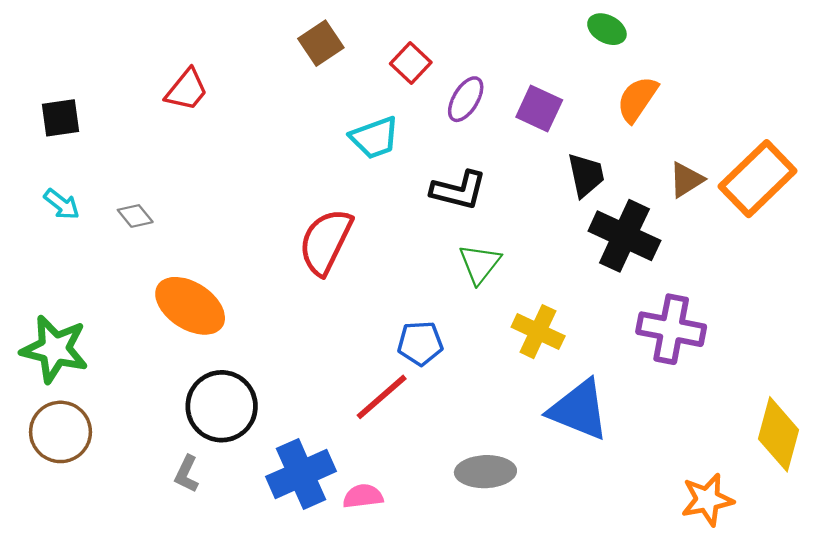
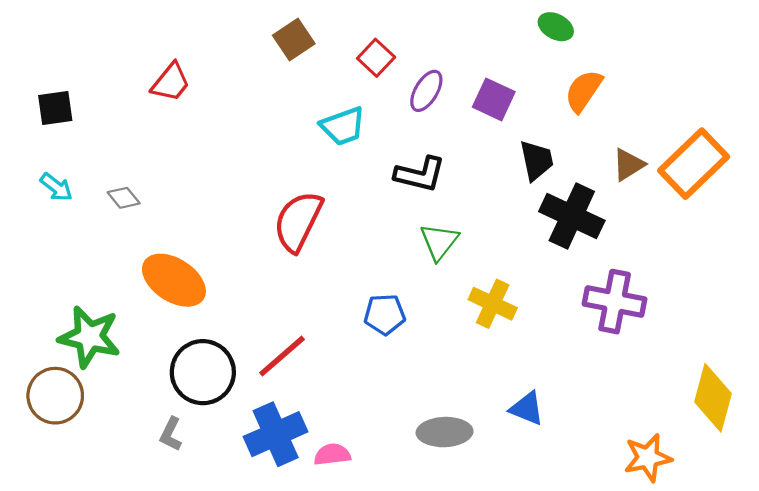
green star: (55, 349) -> (89, 337), moved
red line: (382, 397) -> (282, 356), moved
blue triangle: (579, 410) -> (527, 409), moved, size x0.6

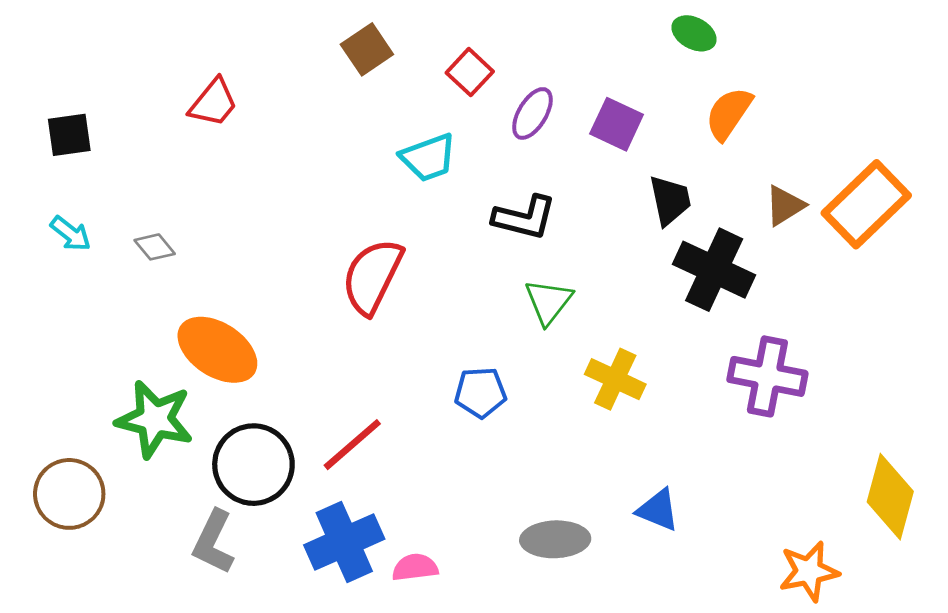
green star: (89, 337) -> (155, 419), moved
gray L-shape: (171, 434) -> (213, 542), size x1.5

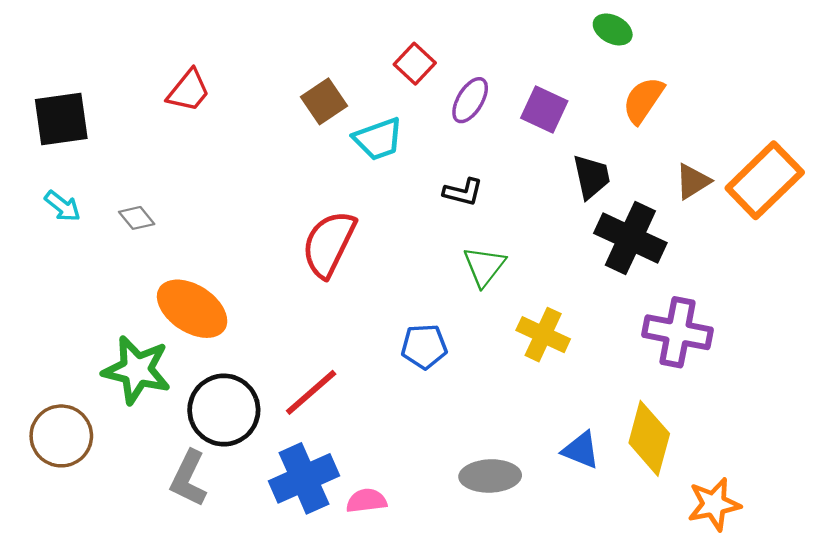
brown square: (367, 49) -> (324, 101), moved
black square: (69, 135) -> (61, 119), size x1.4
black L-shape: (524, 218) -> (463, 192), size x0.7
yellow diamond: (890, 497) -> (649, 438), moved

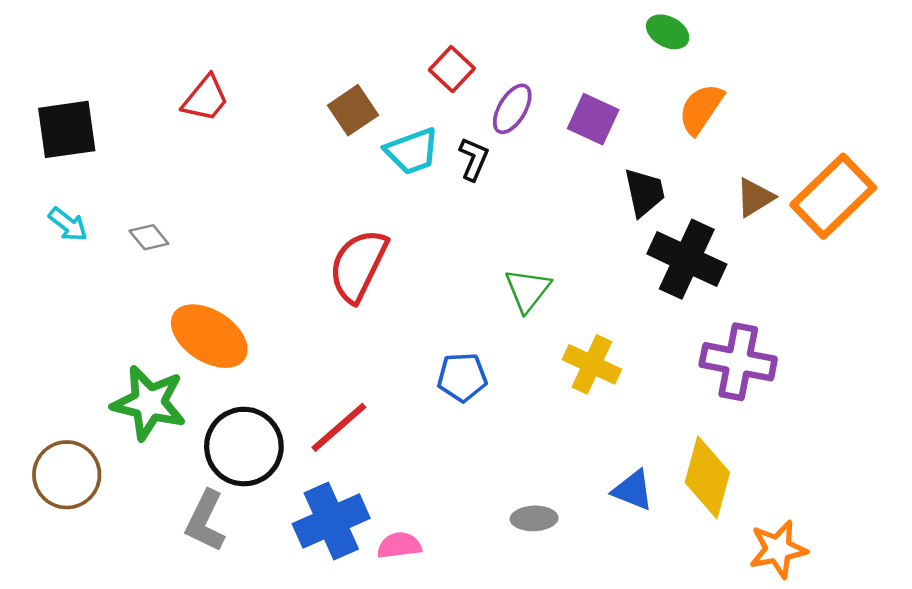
black L-shape: (463, 192) -> (474, 159), moved, turned -81
gray ellipse: (490, 476) -> (534, 518), size x0.7

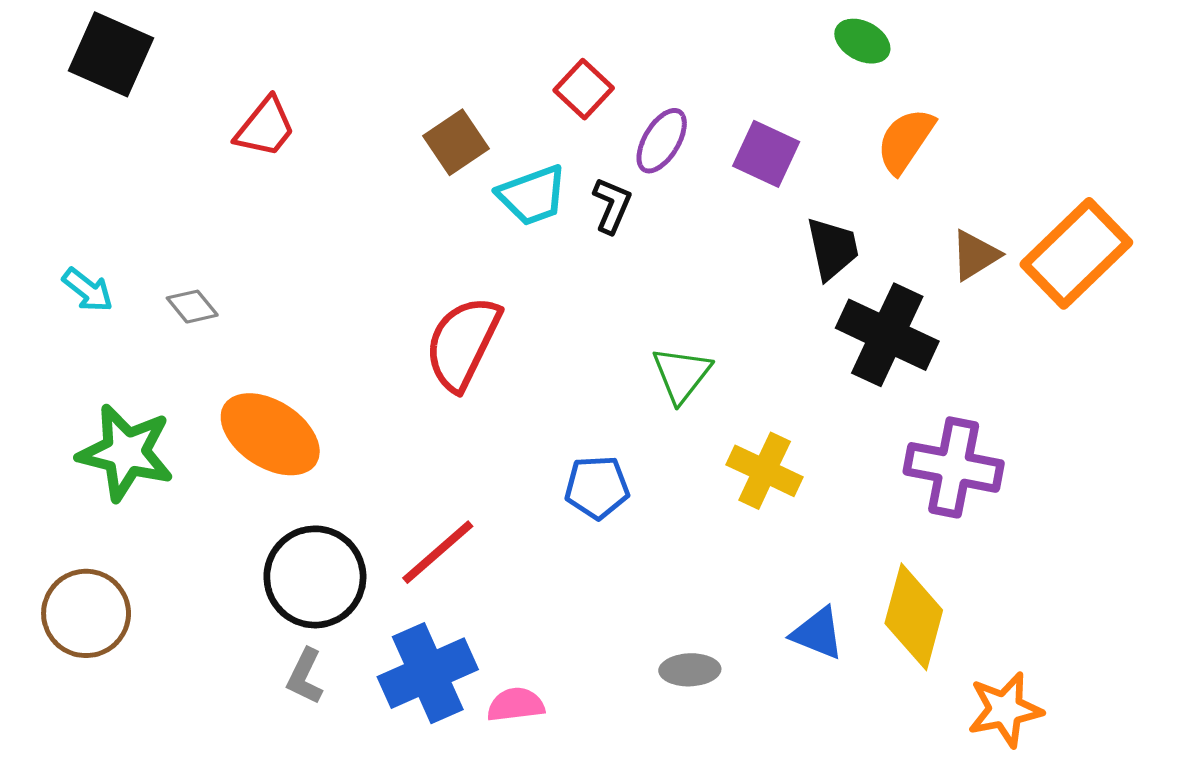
black square: (67, 129) -> (111, 54), moved, turned 32
green star: (149, 403) -> (126, 453), moved
gray L-shape: (205, 521) -> (305, 676), moved, size x0.7

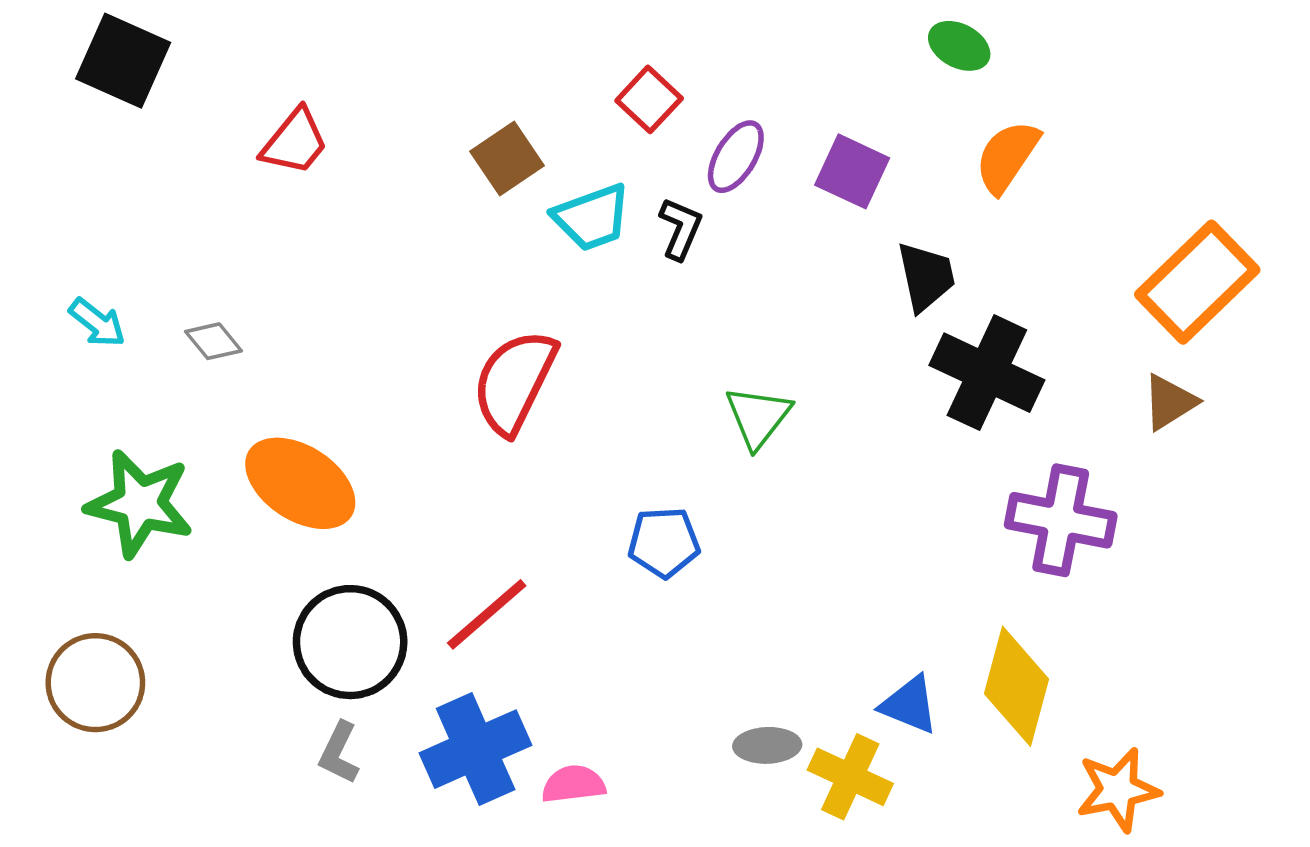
brown triangle: (975, 255) -> (1170, 402), moved
yellow cross: (765, 471) -> (850, 777), moved

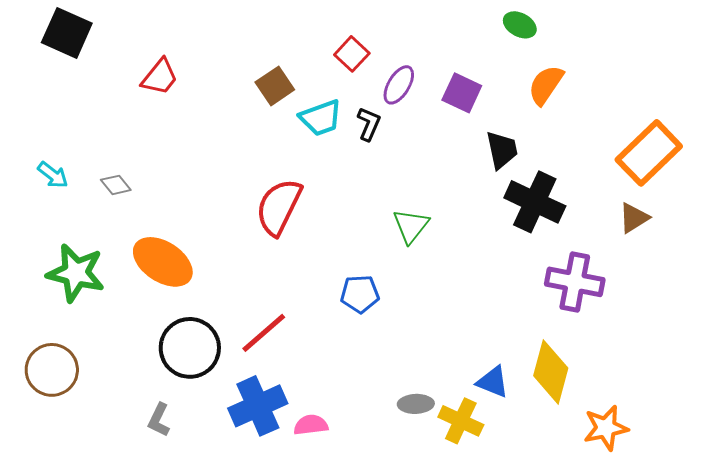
gray L-shape: (339, 753) -> (159, 420), moved

